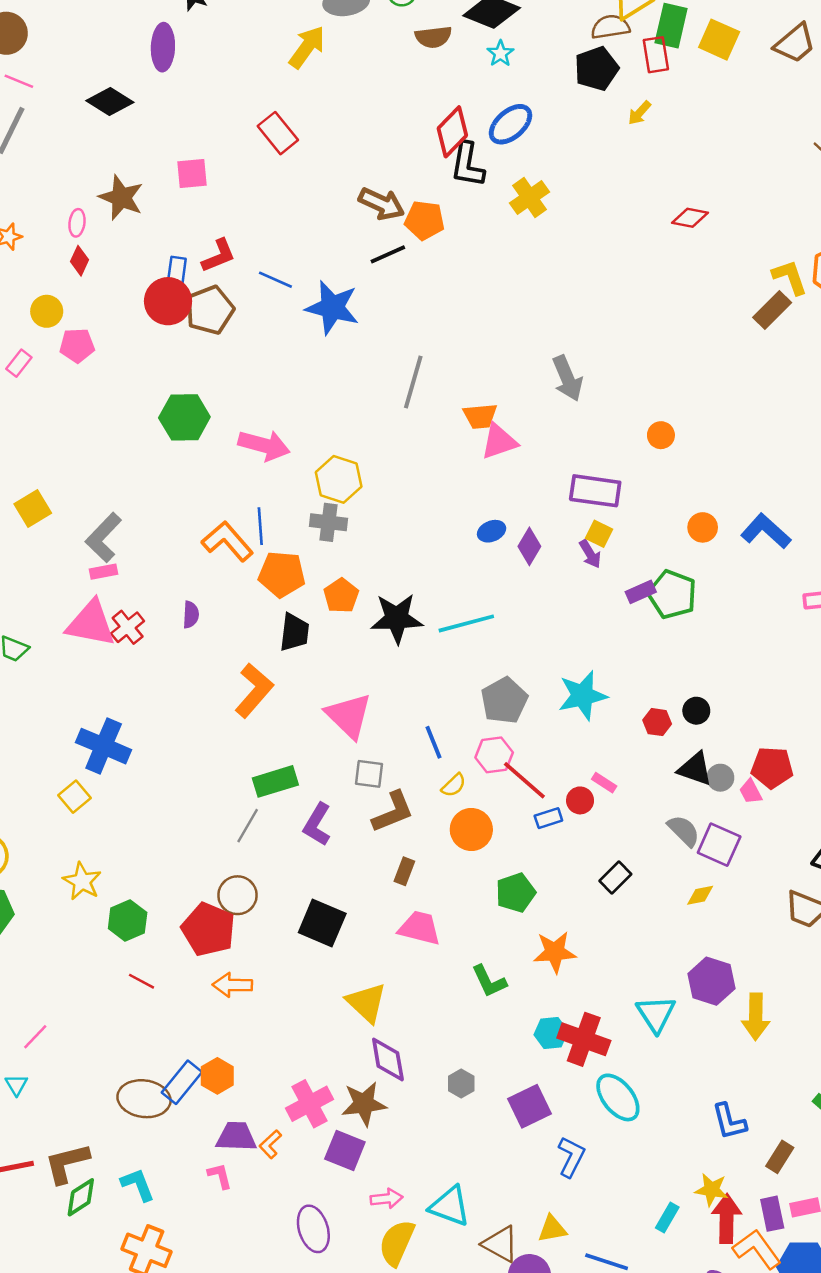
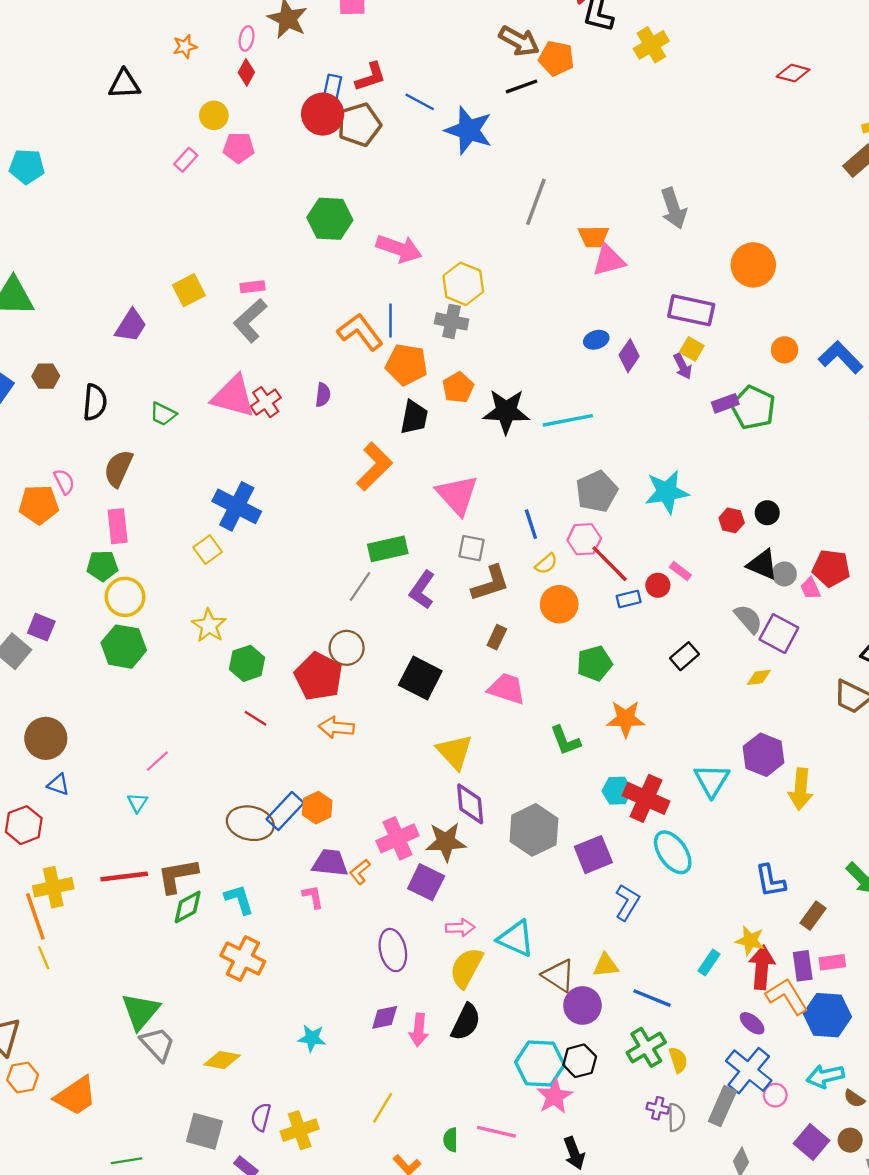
orange circle: (661, 435) -> (753, 265), size x1.8
pink rectangle: (104, 572) -> (252, 287), moved
gray hexagon: (461, 1084) -> (534, 830), size x2.0

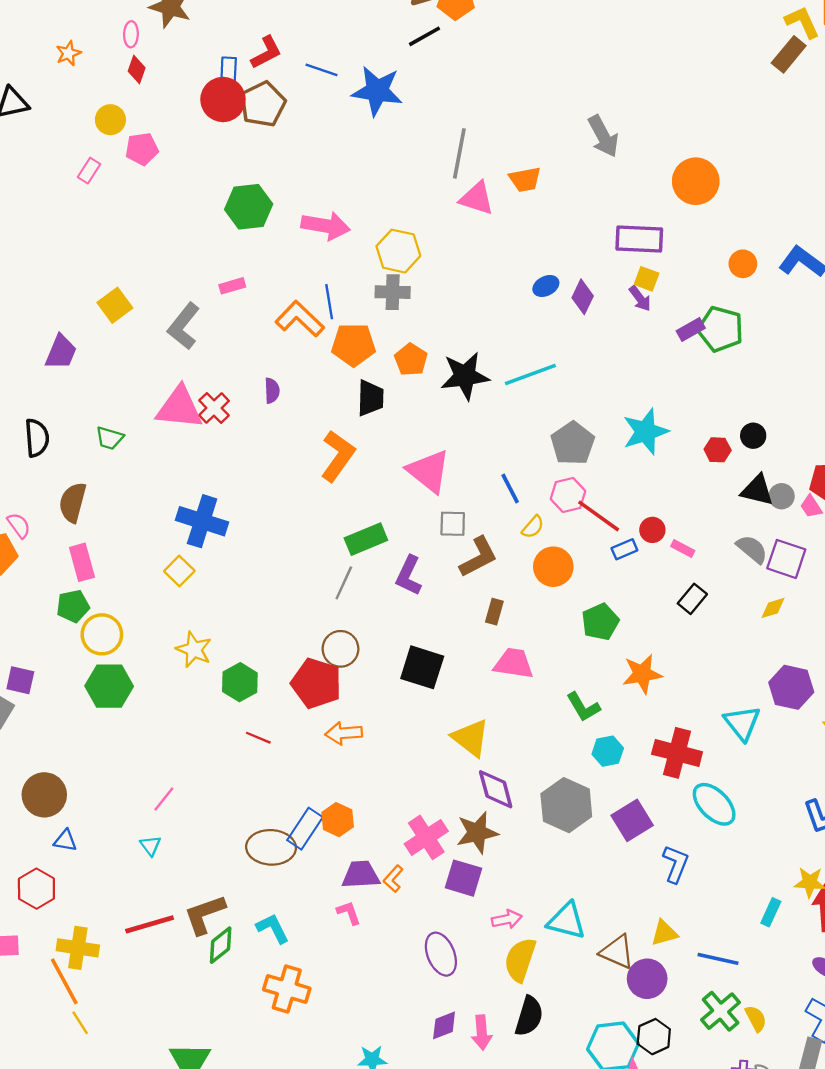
pink triangle: (609, 260) -> (477, 198), moved, turned 42
pink rectangle: (252, 287) -> (232, 286), moved
pink rectangle: (680, 571) -> (683, 548), moved
cyan hexagon: (617, 791) -> (608, 751), moved
yellow cross: (53, 887) -> (78, 948), turned 30

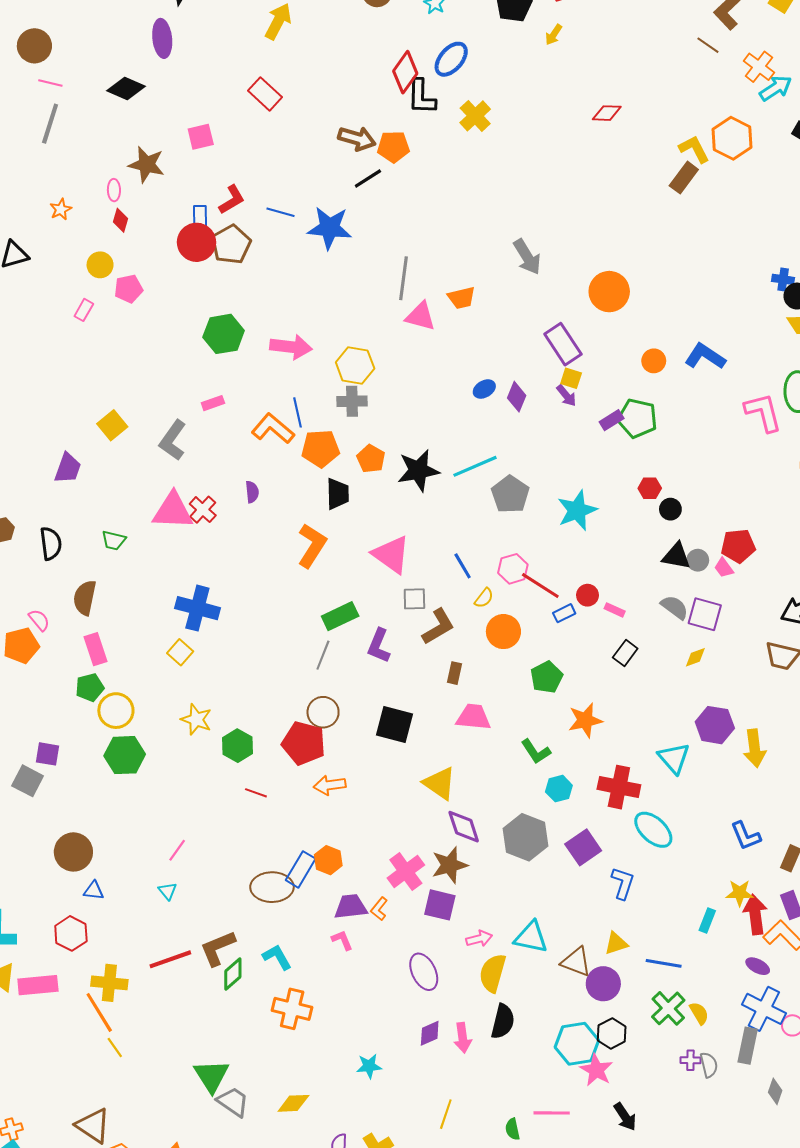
purple rectangle: (639, 239) -> (563, 344), turned 57
gray pentagon: (573, 443) -> (510, 494), moved
red hexagon: (718, 450) -> (650, 488), moved

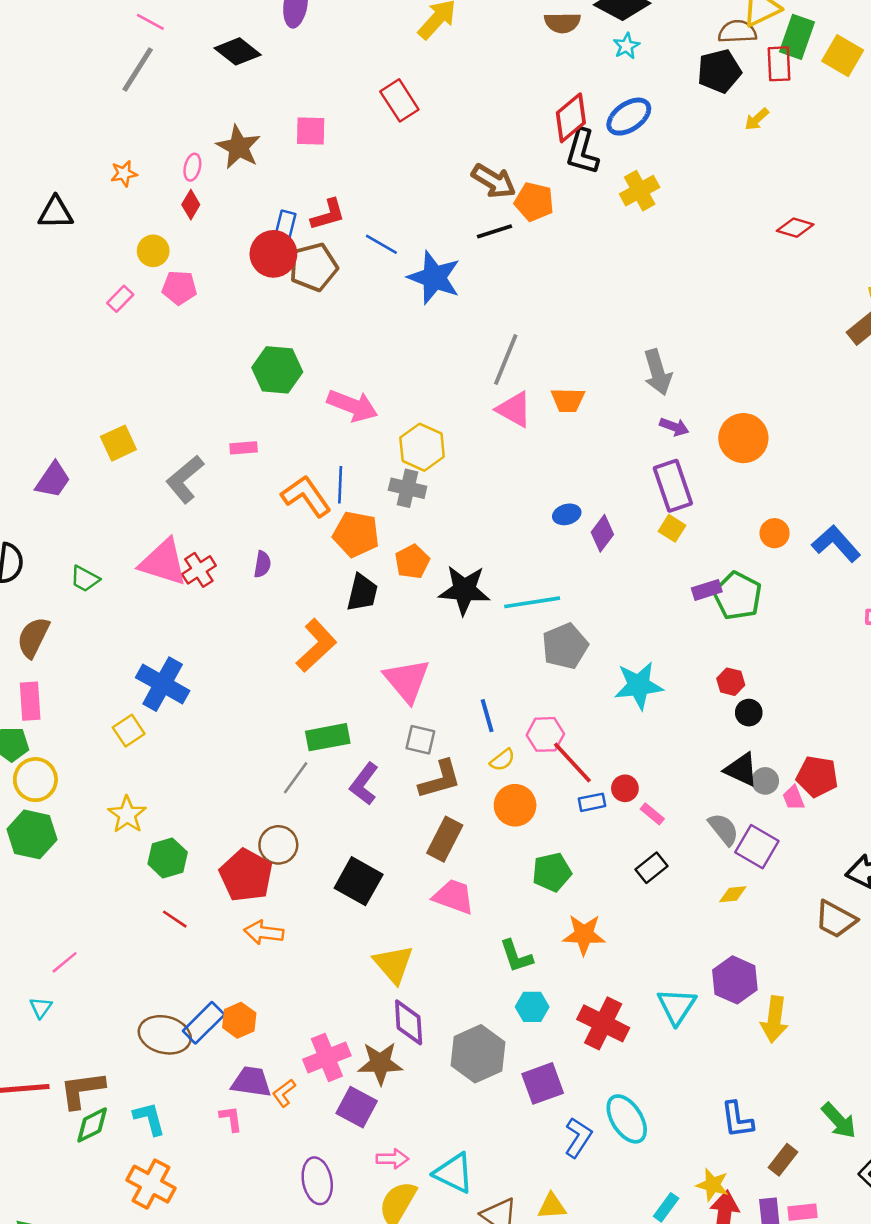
purple arrow: (566, 396) -> (674, 427), moved, turned -45
brown rectangle: (455, 673) -> (445, 839), size x1.6
cyan ellipse: (653, 830) -> (627, 1119), moved

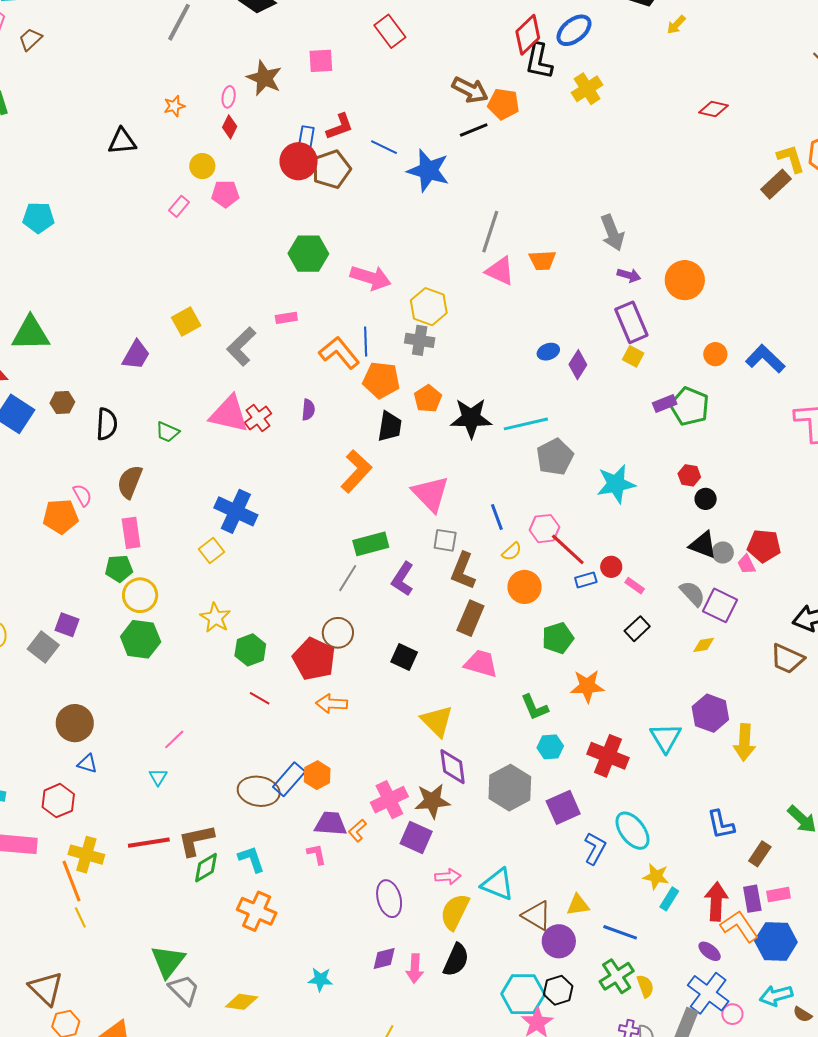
brown L-shape: (440, 780) -> (463, 571), turned 132
black square: (359, 881) -> (404, 657), size x0.7
yellow star: (713, 1185) -> (656, 876), moved

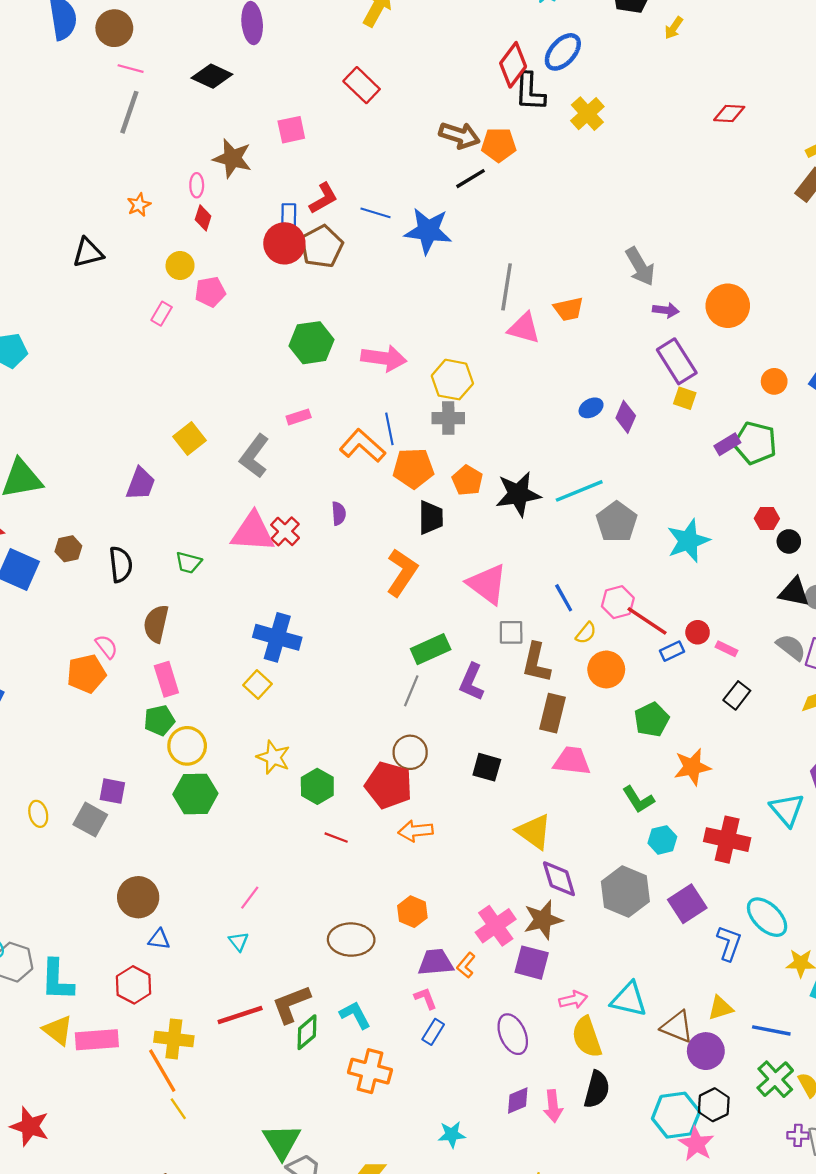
blue rectangle: (289, 779) -> (433, 1032), moved, size x0.7
yellow semicircle: (455, 912) -> (587, 1037), turned -36

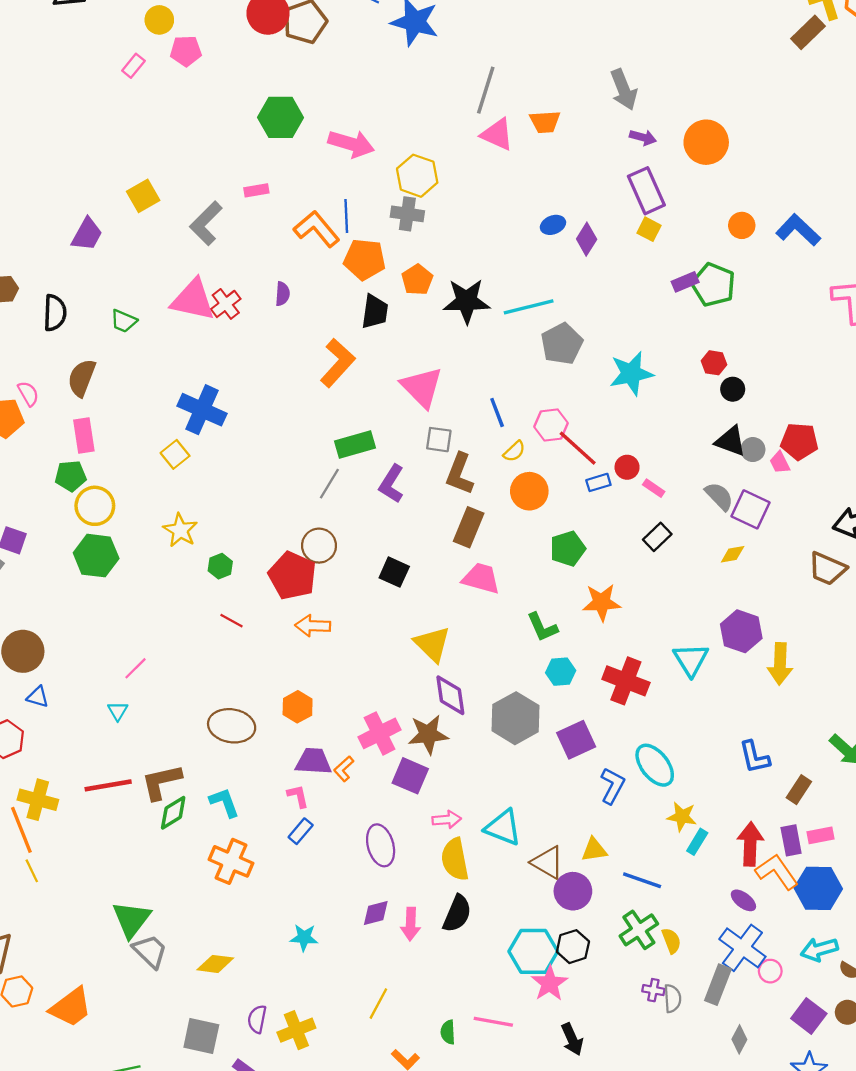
green hexagon: (317, 786) -> (220, 566), size x0.7

